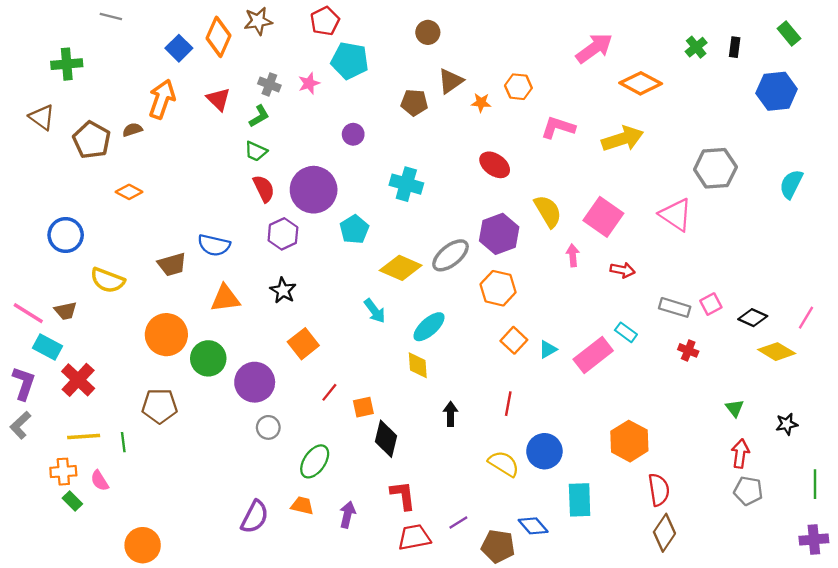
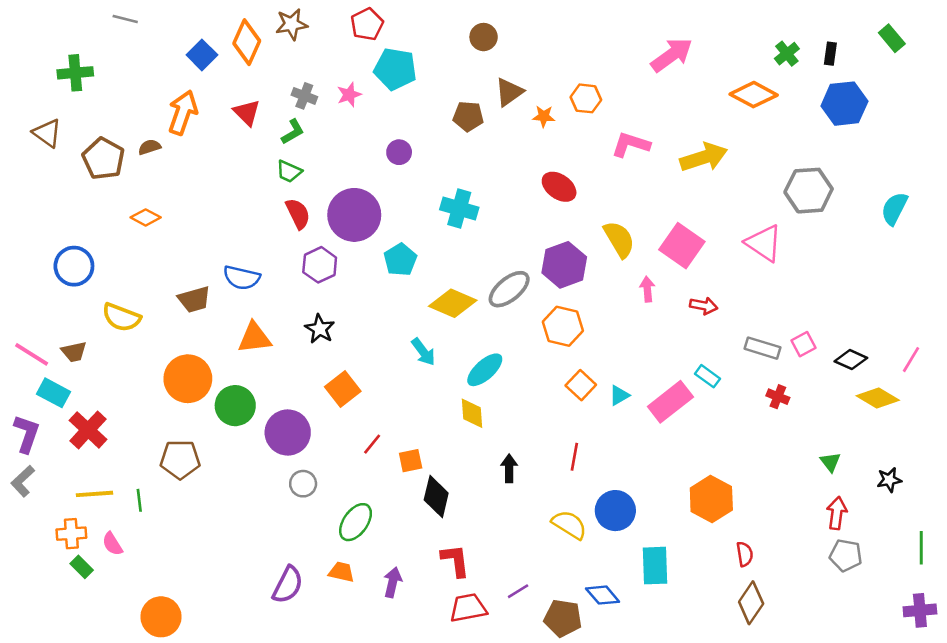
orange diamond: (641, 83) -> (754, 95), moved
blue hexagon: (777, 91) -> (844, 104), moved
red semicircle: (659, 490) -> (745, 554), size x0.7

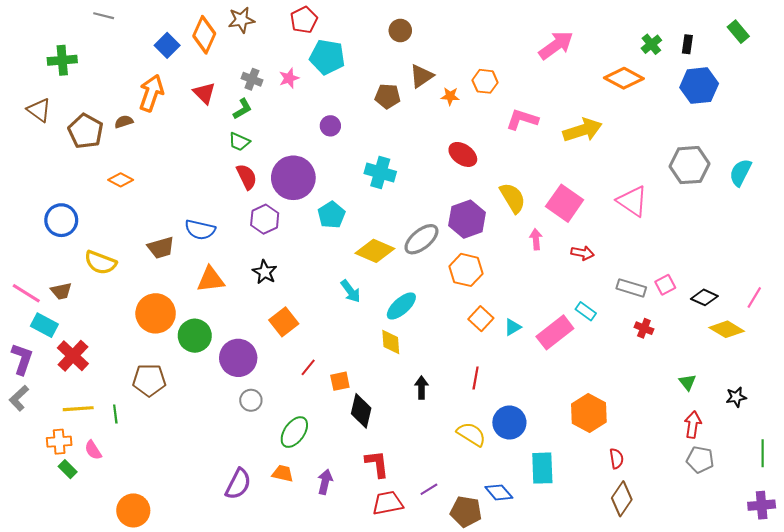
gray hexagon: (809, 191) -> (690, 165), moved

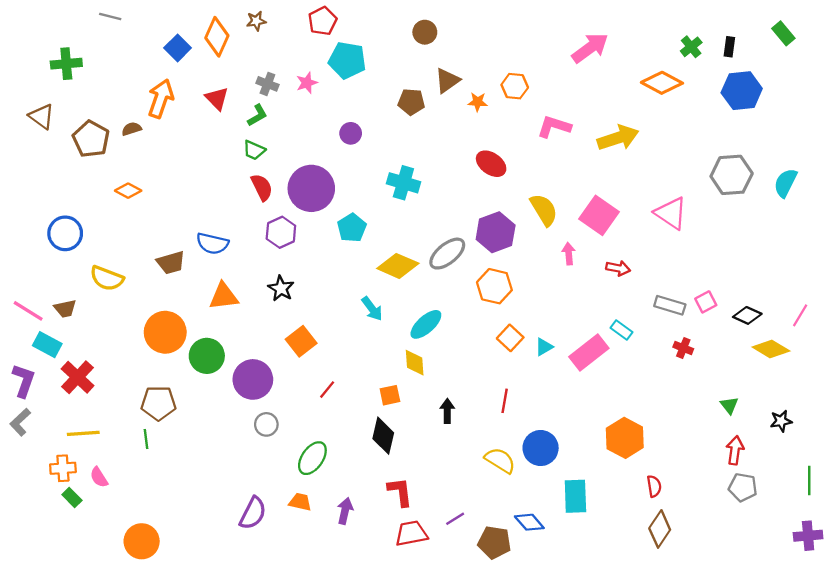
brown star: (241, 20) -> (256, 21), size x0.7
orange square: (340, 381) -> (390, 395), moved
green line: (115, 414) -> (146, 439), moved

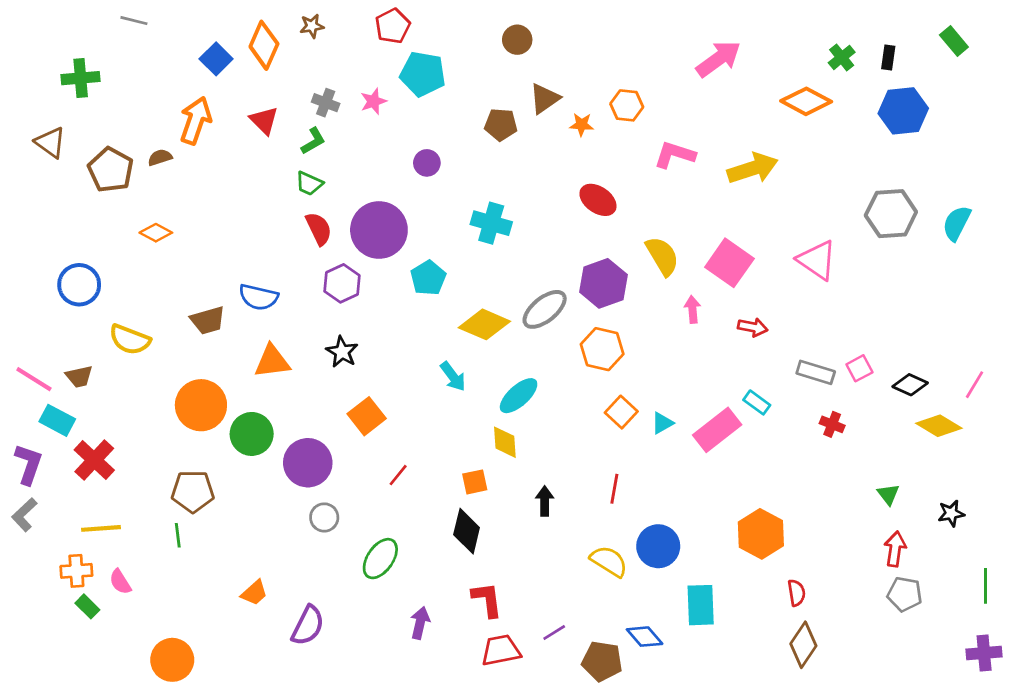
orange trapezoid: (300, 502) -> (254, 593), moved, turned 125

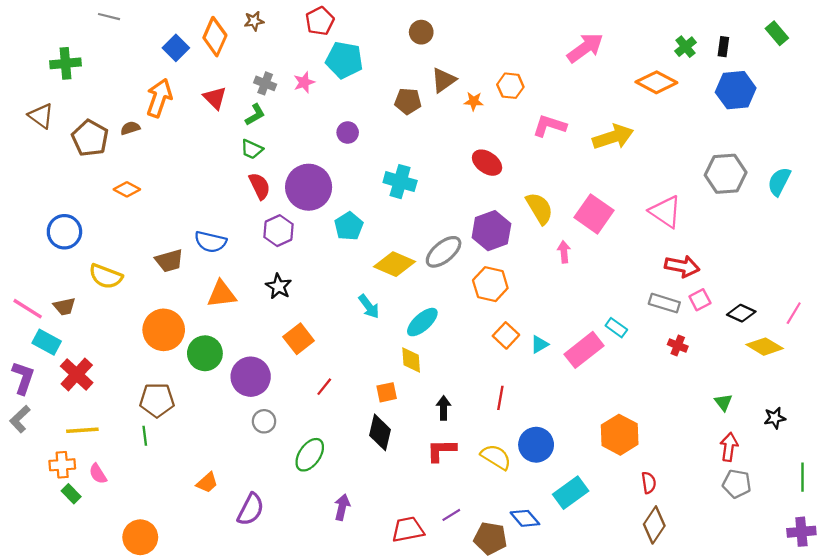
red arrow: (753, 327) -> (682, 266), moved, size x1.4
red L-shape: (487, 600) -> (441, 450), moved, turned -84
cyan rectangle: (701, 605) -> (571, 493), turned 56

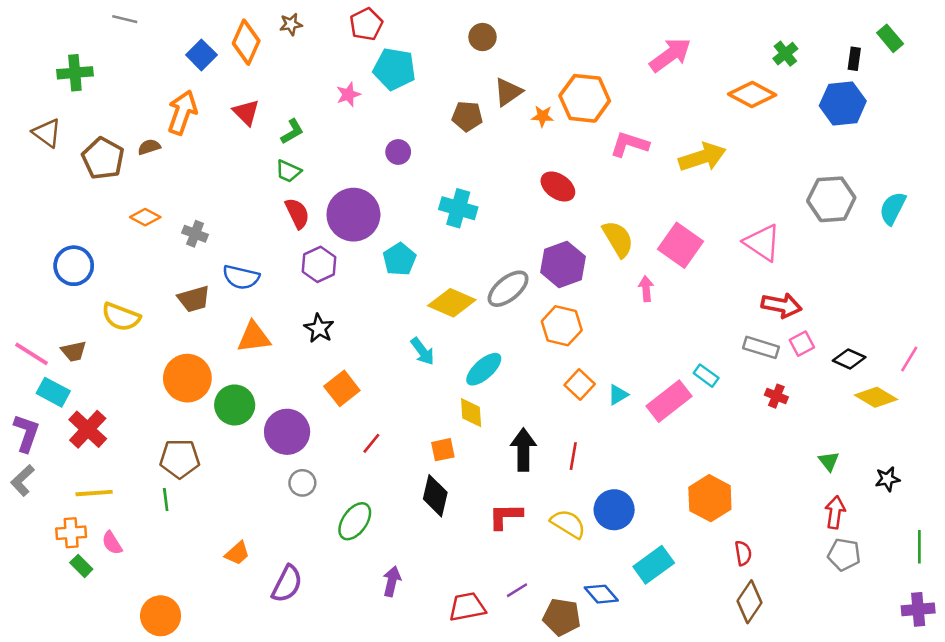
black rectangle: (723, 47) -> (854, 59), moved
gray cross: (265, 83) -> (195, 234), moved
orange hexagon: (510, 86) -> (585, 98), size x1.6
black arrow: (444, 408) -> (523, 450), moved, size x1.5

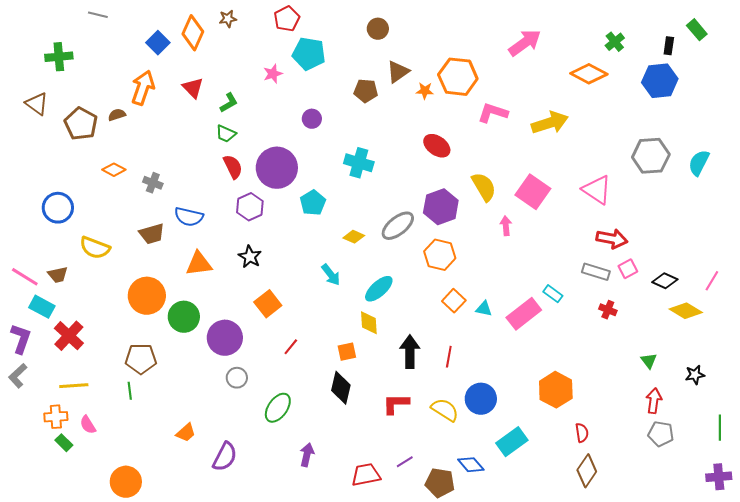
yellow diamond: (452, 303) -> (354, 237), size x0.6
cyan triangle: (618, 395) -> (484, 309), turned 42

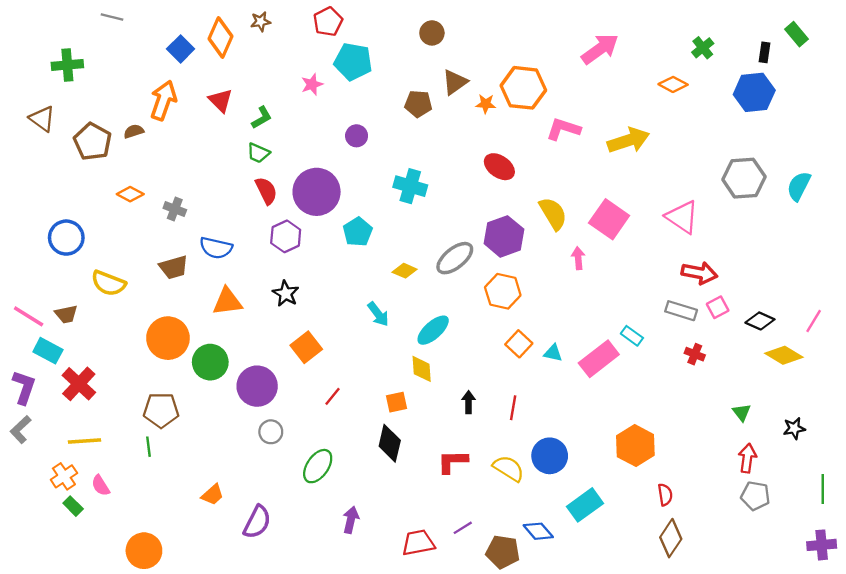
orange diamond: (589, 74) -> (673, 84), size x0.7
black arrow: (410, 352) -> (469, 402), size x0.6
orange cross: (56, 417) -> (64, 476), turned -30

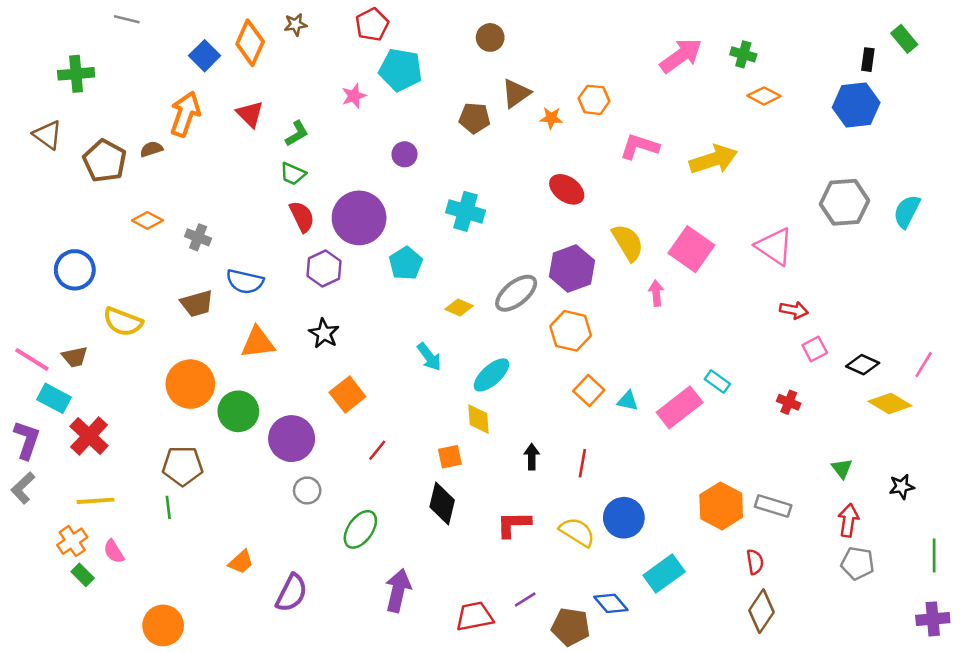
green cross: (703, 48) -> (743, 54), moved, turned -35
orange hexagon: (523, 88) -> (594, 100), size x0.6
red arrow: (699, 273) -> (794, 310), size x0.7
gray rectangle: (681, 311) -> (773, 506), moved
purple arrow: (351, 520) -> (398, 590), size x1.4

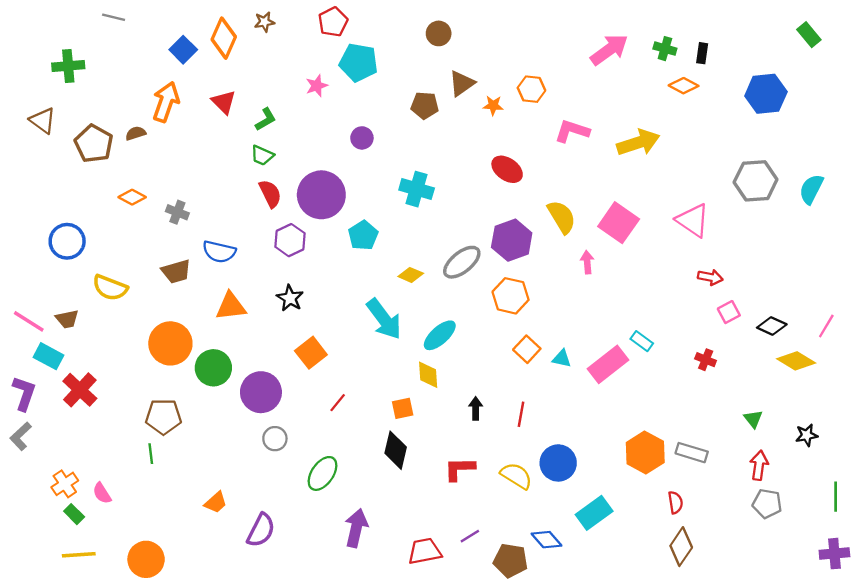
black rectangle: (868, 60) -> (702, 53), moved
cyan arrow: (429, 357) -> (384, 319), size x1.6
yellow line: (96, 501) -> (79, 555), moved

